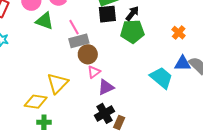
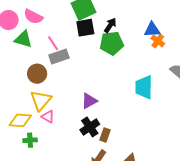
brown circle: (88, 54) -> (37, 74), moved
blue triangle: (183, 63) -> (152, 30), moved
pink triangle: (94, 72) -> (48, 117), moved, turned -48
cyan trapezoid: (161, 78) -> (144, 87), turned -125

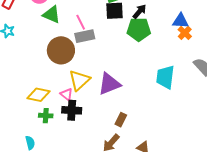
brown circle: (37, 74) -> (61, 50), size x1.4
yellow triangle: (41, 100) -> (79, 80), moved
purple triangle: (89, 101) -> (109, 84), size x1.4
black cross: (90, 127) -> (72, 110), moved, turned 30

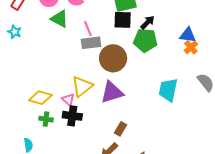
brown circle: (61, 50) -> (113, 58), moved

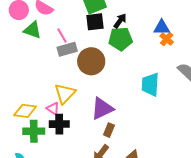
purple triangle: (112, 92) -> (102, 109), moved
green cross: (46, 119) -> (34, 131), size x1.5

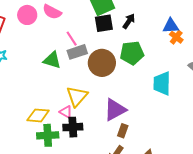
green triangle: (32, 30) -> (52, 60), moved
green pentagon: (120, 39) -> (132, 53), moved

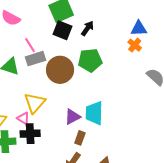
black square: (104, 23) -> (62, 30), turned 30
blue triangle: (171, 26) -> (139, 28), moved
cyan trapezoid: (162, 83) -> (94, 113), moved
purple triangle: (115, 110) -> (72, 117), size x0.7

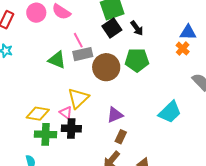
black arrow: (87, 28) -> (137, 28), turned 105
black square: (62, 30) -> (112, 28), turned 30
cyan trapezoid: (94, 113) -> (170, 112), moved, turned -140

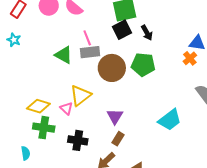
purple triangle: (115, 115) -> (115, 116), turned -42
black cross: (71, 128) -> (78, 140), moved

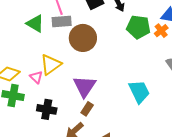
green pentagon: (143, 65) -> (138, 27), moved
purple triangle: (115, 116) -> (84, 86), size x1.4
cyan trapezoid: (170, 120) -> (139, 92), turned -80

